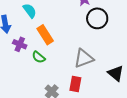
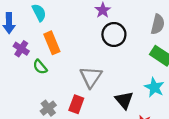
gray triangle: (84, 58) -> (91, 77), turned -45

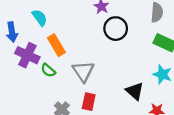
purple cross: (21, 49) -> (27, 55), size x1.5
gray triangle: (91, 77) -> (83, 71), moved

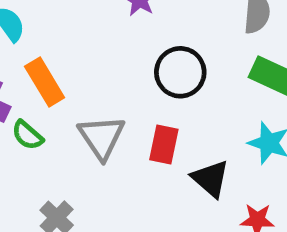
black circle: (116, 29) -> (180, 72), moved
red rectangle: (89, 102) -> (164, 144), moved

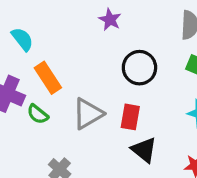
gray triangle: (102, 137) -> (88, 114), turned 36
black triangle: (210, 179) -> (144, 150), moved

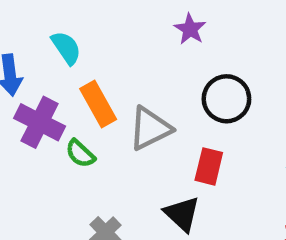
gray triangle: (88, 114) -> (150, 128), moved
black triangle: (144, 150) -> (182, 214), moved

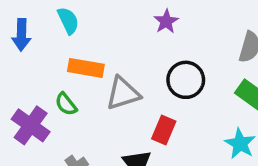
orange rectangle: (98, 104) -> (86, 68), turned -60
purple cross: (40, 122) -> (31, 125), moved

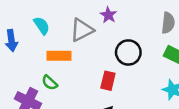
gray triangle: (123, 93) -> (82, 30), moved
red rectangle: (164, 130) -> (108, 81), moved

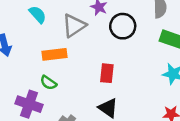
cyan semicircle: (42, 26) -> (38, 14), moved
black circle: (128, 52) -> (123, 26), moved

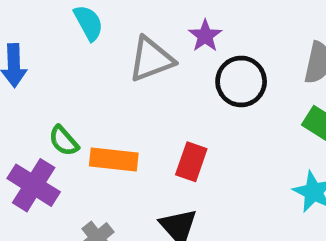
orange rectangle: (54, 54) -> (114, 159), moved
green semicircle: (48, 83) -> (64, 141), moved

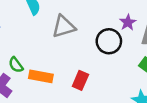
purple star: (205, 36) -> (128, 22), moved

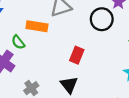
orange rectangle: (41, 76) -> (37, 26), moved

